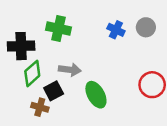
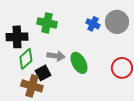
gray circle: (146, 27) -> (117, 22), size x1.5
green ellipse: (96, 95) -> (79, 63), moved
brown cross: (40, 107) -> (32, 86), size x1.5

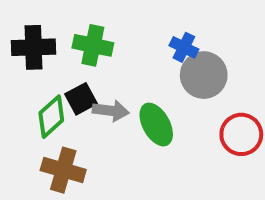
gray circle: (117, 22) -> (204, 75), moved
black cross: (17, 37) -> (34, 47), moved
black square: (43, 73) -> (81, 99), moved

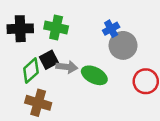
blue cross: (184, 47) -> (111, 29), turned 35
green ellipse: (156, 125) -> (94, 75), turned -35

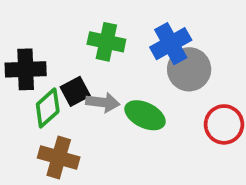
green cross: (56, 27) -> (106, 42), moved
black cross: (20, 29) -> (26, 69), moved
blue cross: (111, 29) -> (171, 44), size x1.5

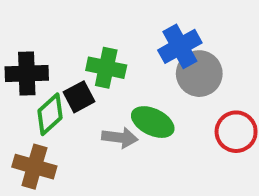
green cross: (106, 42) -> (106, 68), moved
gray arrow: (103, 102) -> (120, 138), moved
brown cross: (59, 158) -> (34, 167), moved

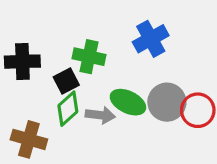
gray circle: (199, 74) -> (167, 102), moved
green diamond: (50, 114) -> (68, 109), moved

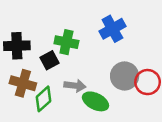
green ellipse: (128, 102) -> (95, 101), moved
green diamond: (68, 109) -> (43, 99), moved
brown cross: (29, 139) -> (23, 83), moved

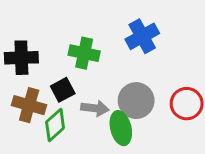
black square: (50, 60) -> (63, 90), moved
gray circle: (125, 76) -> (136, 101), moved
green ellipse: (95, 101) -> (121, 128), turned 50

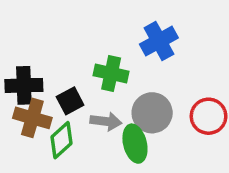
green cross: (84, 53) -> (111, 73), moved
black cross: (21, 58) -> (24, 85), moved

